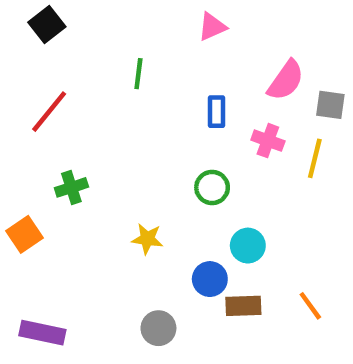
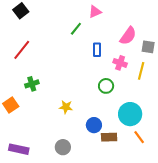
green line: (138, 74) -> (76, 29), moved, turned 32
green circle: (212, 187) -> (106, 86), moved
cyan circle: (248, 246) -> (130, 114), moved, size x1.5
gray circle: (158, 328) -> (63, 147), moved

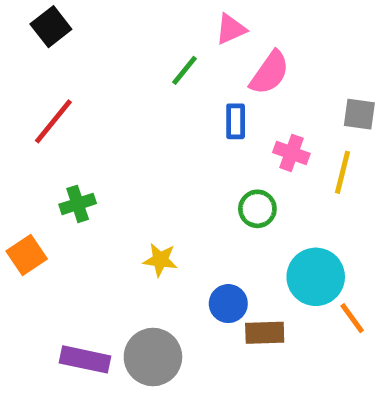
pink semicircle: (128, 36) -> (270, 73), moved
orange line: (139, 137) -> (352, 318), moved
gray circle: (63, 147) -> (153, 357), size x1.5
purple rectangle: (19, 149) -> (85, 359), moved

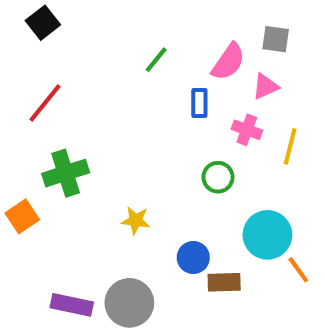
pink triangle: (231, 29) -> (265, 87), moved
gray square: (359, 114) -> (276, 39), moved
green cross: (78, 204) -> (66, 173), size x1.5

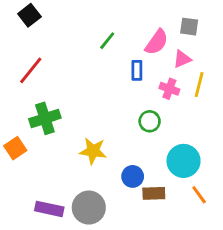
yellow line: (290, 146) -> (199, 85), moved
yellow star: (136, 220) -> (93, 151), size x1.4
orange line: (298, 270) -> (199, 195), moved

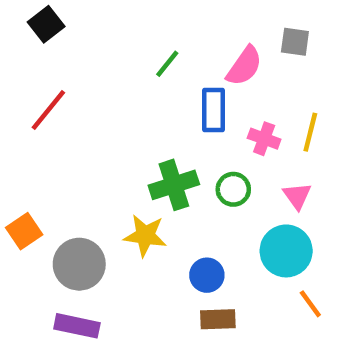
pink triangle: (182, 59) -> (297, 196), moved, turned -42
blue rectangle: (137, 70) -> (213, 110), size x1.4
green cross: (45, 118) -> (174, 185), moved
brown rectangle: (154, 193) -> (218, 319), moved
gray circle: (89, 208) -> (79, 264), moved

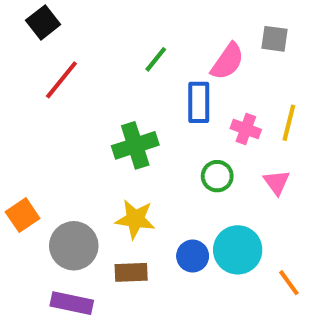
red line: (48, 110) -> (61, 80), moved
green cross: (174, 185) -> (135, 145), moved
cyan circle: (286, 251) -> (238, 250), moved
brown rectangle: (218, 319) -> (131, 272), moved

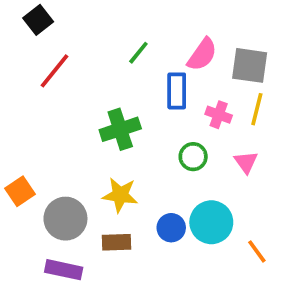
gray square: (275, 39) -> (250, 65), moved, size x1.5

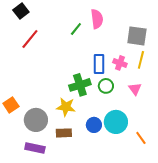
pink semicircle: (202, 55) -> (97, 19), moved, turned -42
blue rectangle: (177, 91) -> (99, 64), moved
green cross: (120, 129) -> (80, 85), moved

